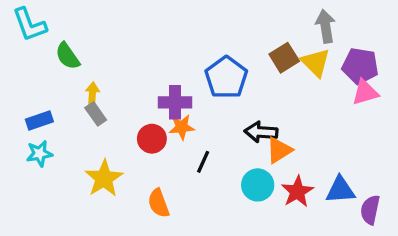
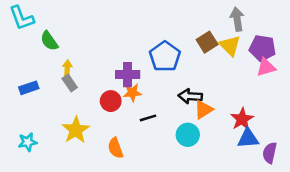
cyan star: (39, 154) -> (28, 142), moved
black line: (203, 162) -> (148, 118), turned 49
red star: (297, 192) -> (242, 119), moved

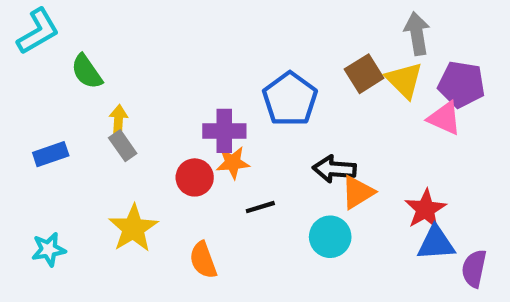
cyan L-shape: (22, 18) -> (38, 31), turned -100
pink triangle: (266, 67) -> (444, 118), moved, turned 40

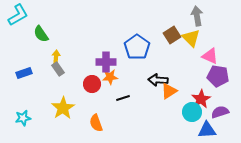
purple pentagon: (461, 84) -> (218, 76), moved
cyan circle: (330, 237) -> (192, 112), moved
blue triangle: (436, 243) -> (207, 130), moved
purple semicircle: (474, 268) -> (220, 112), moved, turned 60

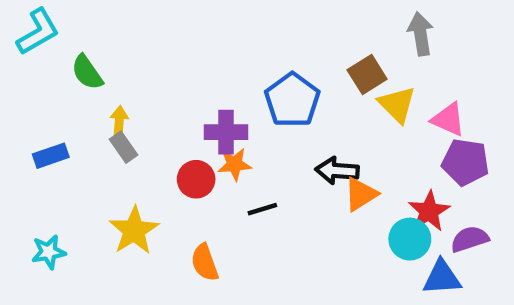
yellow triangle: (191, 38) -> (397, 104), moved

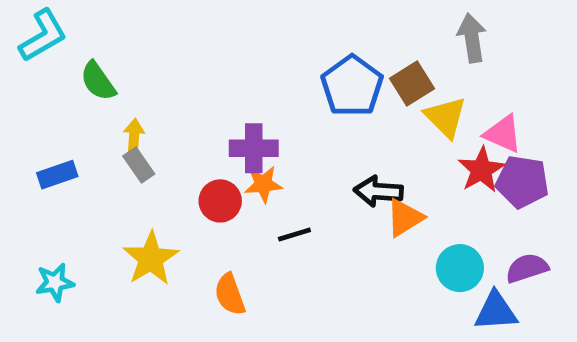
blue pentagon: (292, 100) -> (352, 86), moved
red star: (429, 211) -> (481, 170), moved

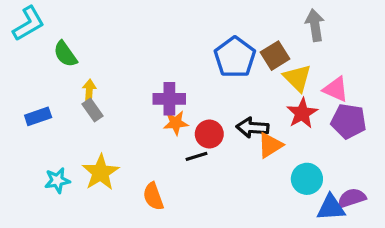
red star: (481, 170) -> (302, 113), moved
red circle: (220, 201) -> (209, 134), moved
purple semicircle: (527, 268) -> (352, 198), moved
cyan star: (55, 282) -> (57, 180), moved

